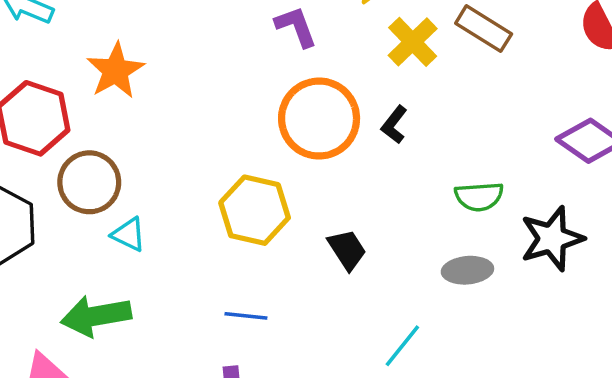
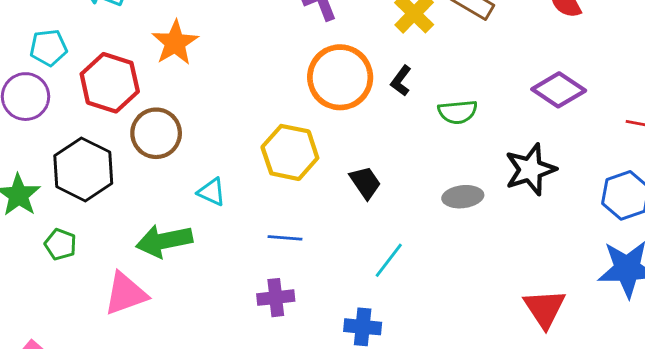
green semicircle: (479, 197) -> (458, 112), moved
cyan triangle: (129, 234) -> (212, 192), moved
cyan line: (402, 346) -> (389, 260), moved

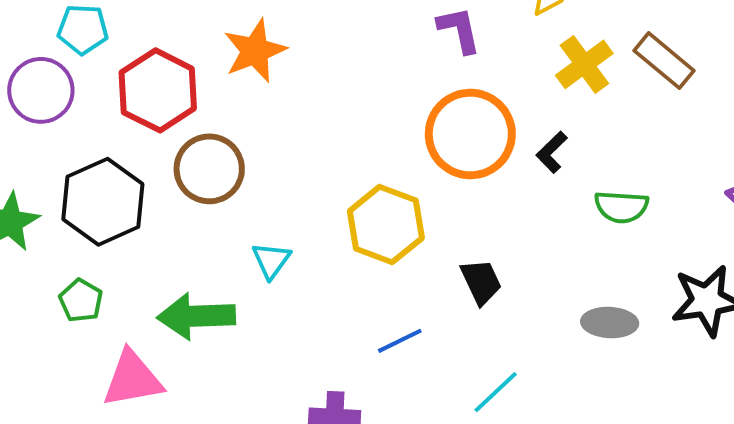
cyan triangle: (212, 192) -> (271, 260), turned 32
blue line: (285, 238) -> (400, 341), moved, turned -40
green pentagon: (61, 244) -> (81, 301), moved

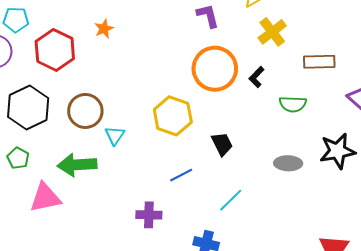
orange star: (255, 51) -> (104, 29), size x0.6
brown rectangle: (664, 61) -> (319, 62), moved, turned -40
brown circle: (209, 169) -> (85, 111), moved

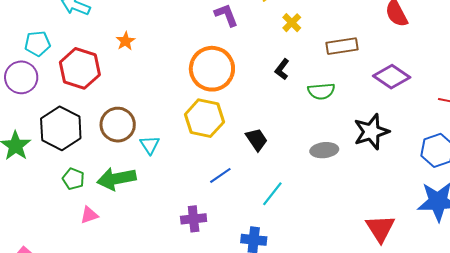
yellow cross: (272, 32) -> (292, 23), size x0.7
orange circle: (215, 69) -> (212, 69), moved
green pentagon: (18, 158) -> (73, 179), moved
pink triangle: (45, 198) -> (89, 215), size x0.6

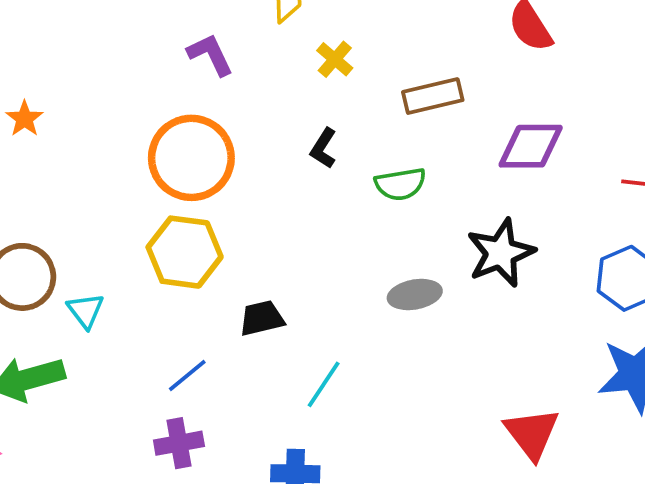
purple diamond: (392, 77) -> (531, 146), turned -30
black trapezoid: (257, 140) -> (262, 318), moved, turned -65
blue line: (220, 175) -> (187, 375), moved

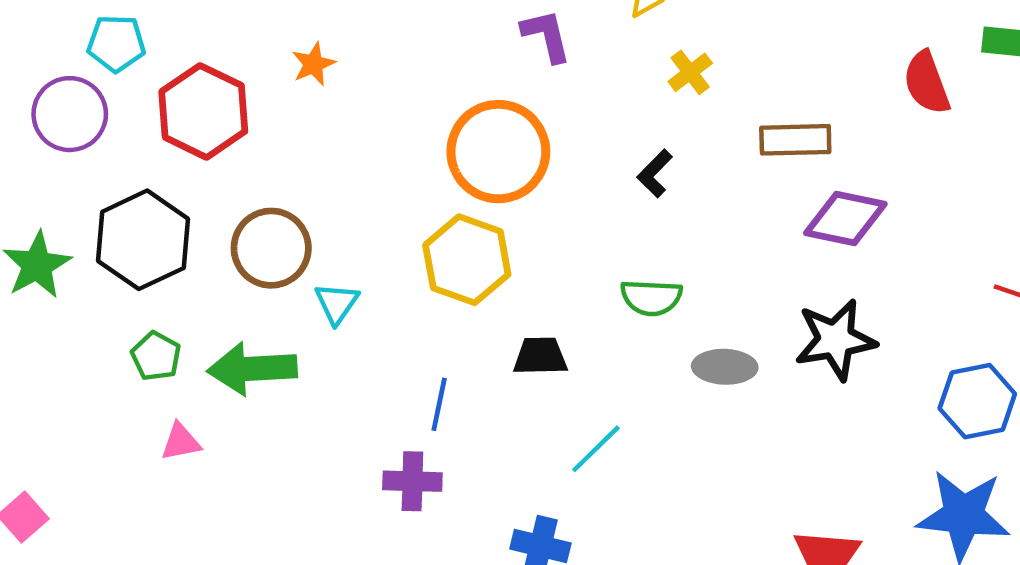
purple diamond: (531, 146) -> (845, 218), moved
green semicircle: (400, 184) -> (651, 297), moved
blue line: (187, 375) -> (439, 404), turned -51

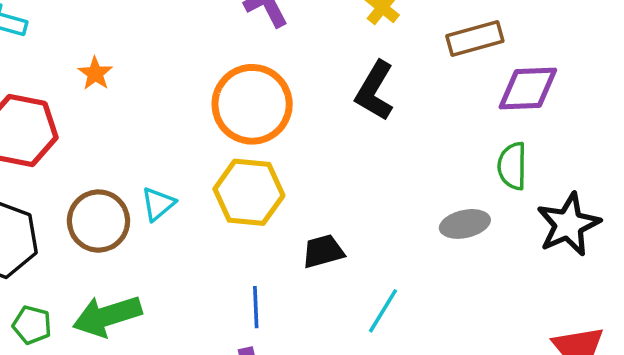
black L-shape: (655, 173) -> (375, 91), size x1.6
green semicircle: (651, 297) -> (512, 166), moved, turned 102
cyan triangle: (337, 303) -> (158, 204), moved, turned 30
black star: (835, 340) -> (568, 224), moved

